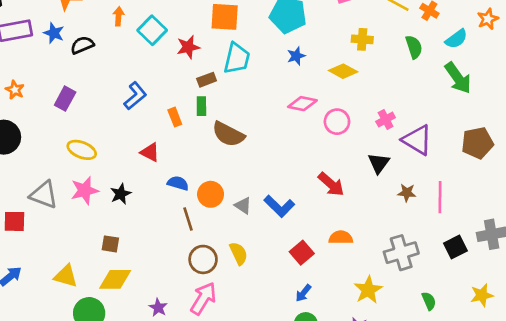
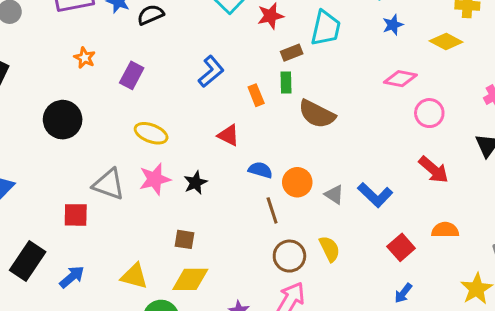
orange star: (15, 90) -> (85, 58), moved
pink circle: (337, 122) -> (429, 113), moved

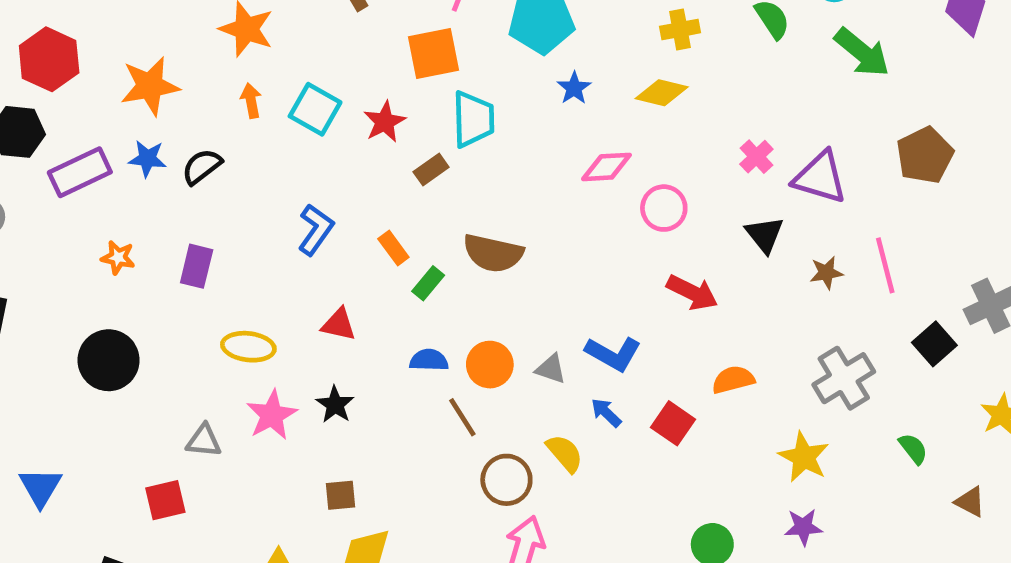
green rectangle: (286, 83) -> (428, 283), moved, turned 55
red triangle: (228, 135) -> (339, 325), moved
gray triangle: (109, 184) -> (204, 441), size x0.7
blue arrow: (403, 293) -> (606, 413), moved, turned 110

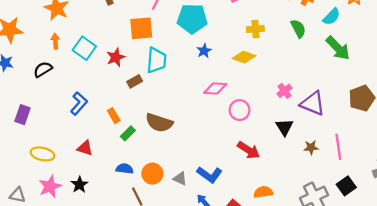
black semicircle: (202, 167) -> (43, 69), moved
black square: (934, 344) -> (346, 186), moved

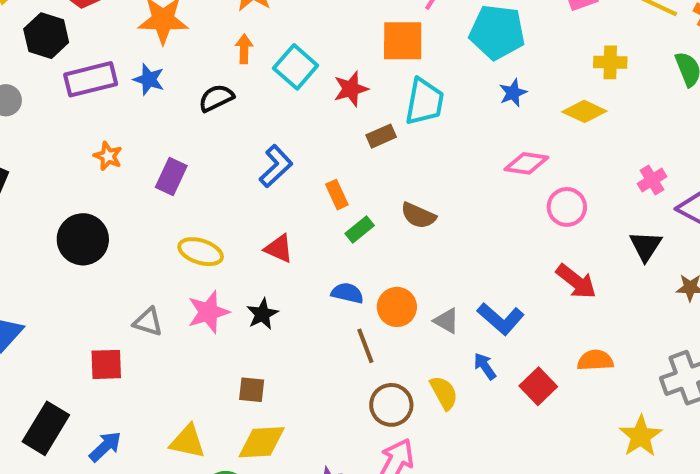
brown semicircle: (159, 123) -> (418, 216), size x0.7

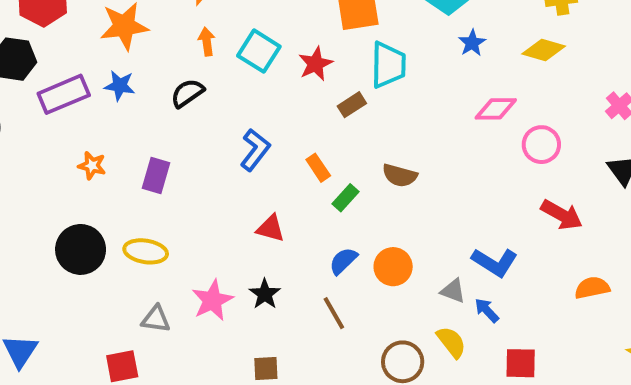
yellow ellipse: (201, 252) -> (146, 251), moved
blue semicircle: (347, 293) -> (343, 261), turned -48
gray triangle: (446, 321) -> (453, 291), moved
brown line: (365, 346) -> (334, 313), moved
red square: (538, 386) -> (521, 363), moved, turned -36

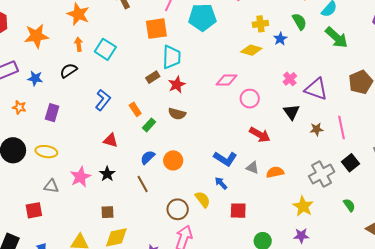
blue star: (472, 43) -> (280, 39), moved
red star: (315, 64) -> (177, 85), moved
blue star: (120, 86) -> (35, 78), moved
gray triangle: (453, 291) -> (252, 168), moved

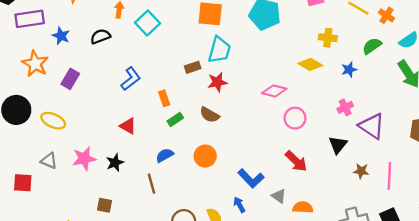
green semicircle: (299, 22) -> (372, 46), turned -108
blue star: (280, 39) -> (349, 70), moved
orange star: (19, 107) -> (35, 64), size x1.6
orange circle: (173, 160) -> (205, 156), moved

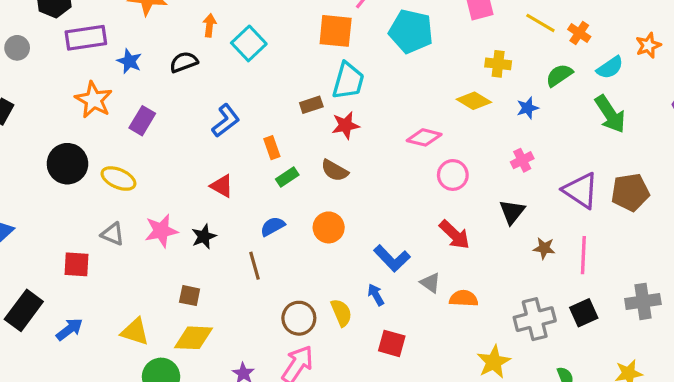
purple triangle: (372, 126) -> (581, 190), moved

